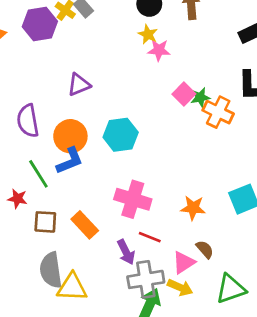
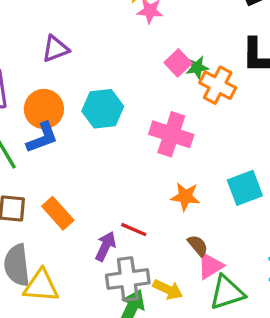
pink cross: (133, 199) -> (171, 134), moved
purple arrow: (126, 252) -> (105, 246), turned -130
pink triangle: (184, 262) -> (210, 266), moved

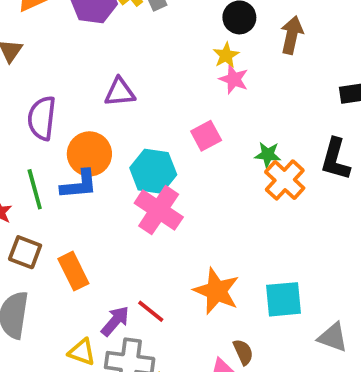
pink square: (178, 63) -> (206, 136), moved
pink cross: (171, 134) -> (159, 210), moved
orange star: (185, 197) -> (216, 291), size x1.4
brown semicircle: (198, 246) -> (243, 352), moved
yellow triangle: (41, 286) -> (82, 352), moved, size x0.7

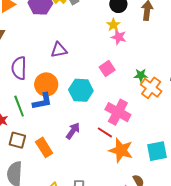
pink cross: (159, 210) -> (118, 112), moved
red line: (151, 311) -> (105, 132), moved
purple arrow: (115, 321) -> (73, 131), moved

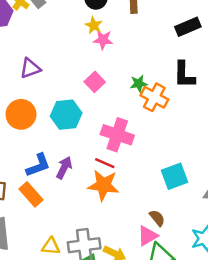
blue L-shape: (42, 101) -> (38, 165), moved
orange star: (121, 150) -> (103, 185), moved

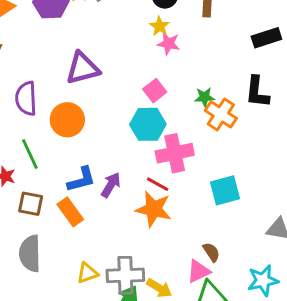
purple triangle: (30, 68) -> (83, 68), size x1.4
cyan hexagon: (66, 115) -> (148, 124), moved
pink cross: (117, 135) -> (175, 153), turned -36
cyan square: (174, 176) -> (225, 190), moved
yellow triangle: (51, 246) -> (87, 273), turned -30

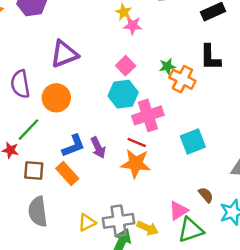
green line: (30, 154) -> (29, 130), turned 75
purple arrow: (111, 185) -> (98, 148), turned 130
brown semicircle: (211, 252) -> (206, 195), moved

